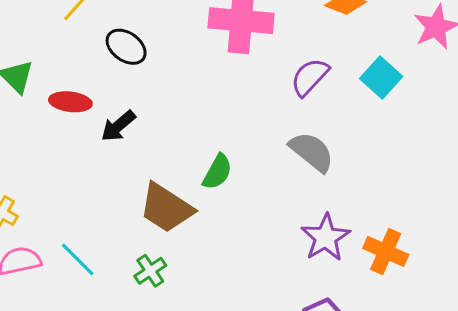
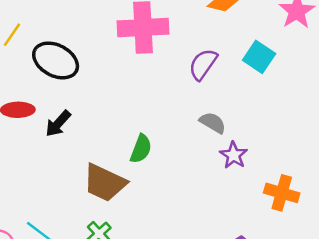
black ellipse: (126, 47) -> (56, 60), size x1.4
gray semicircle: (312, 152) -> (213, 123), size x0.7
purple star: (326, 237) -> (234, 155), moved, size x0.7

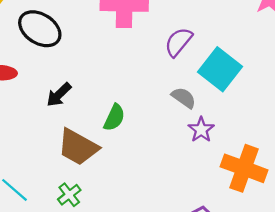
cyan square: (259, 57) -> (220, 69), moved, size x1.4
black arrow: (58, 124) -> (59, 95), moved
orange cross: (282, 193) -> (244, 168), size x1.4

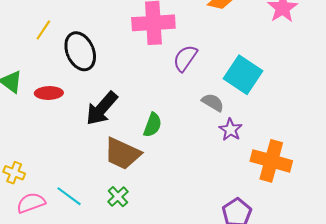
black ellipse: (40, 29) -> (80, 51), turned 39
purple semicircle: (178, 42) -> (185, 58), moved
black arrow: (59, 95) -> (102, 108), size x1.5

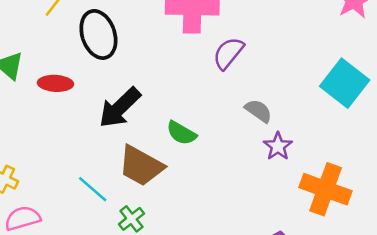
cyan square: (243, 75) -> (345, 83), moved
green semicircle: (153, 125) -> (181, 133), turned 95
cyan line: (69, 196) -> (93, 189), moved

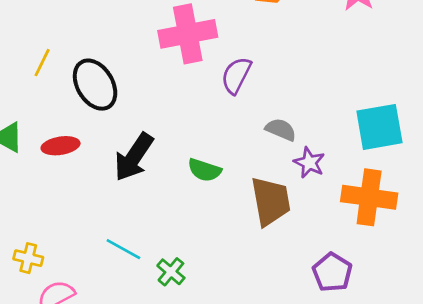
cyan square: (345, 83) -> (379, 127), moved, turned -36
brown trapezoid: (141, 166) -> (271, 201), moved, turned -117

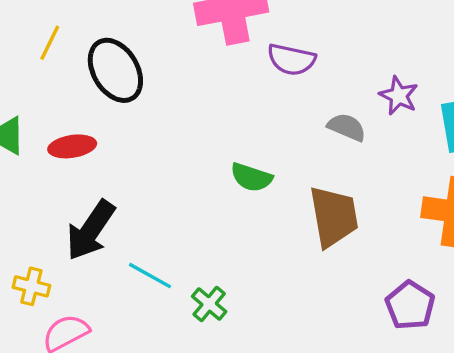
purple semicircle: (236, 75) -> (291, 59), turned -105
black arrow: (134, 157) -> (91, 230), moved
purple star: (309, 163) -> (399, 96), moved

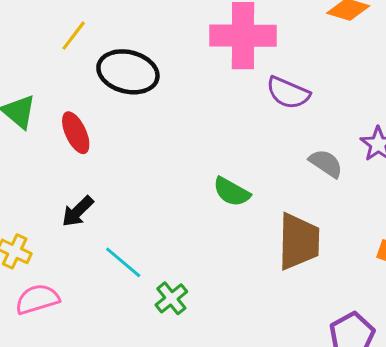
black ellipse: (115, 70) -> (128, 72), turned -56
red ellipse: (72, 146) -> (76, 133), turned 63
black arrow: (91, 230) -> (78, 211), size x0.6

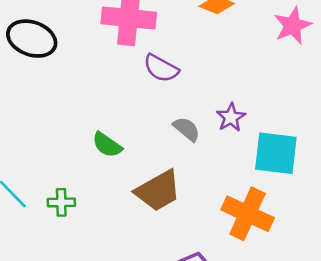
brown trapezoid: (299, 241) -> (158, 191), turned 54
green cross: (171, 298) -> (61, 202), moved, turned 32

